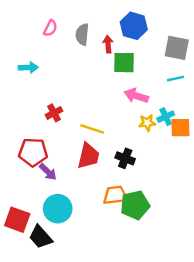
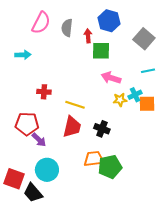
pink semicircle: (50, 28) -> (41, 23), size x1.6
gray square: (177, 48) -> (144, 39), turned 30
cyan line: (176, 79) -> (148, 71), moved
red cross: (54, 113) -> (44, 92), turned 32

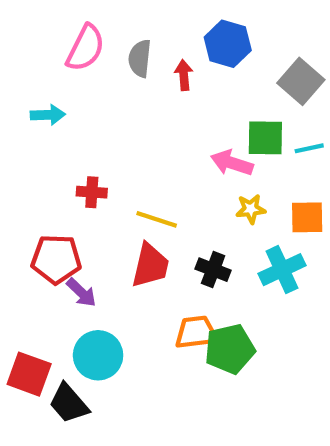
green square: (101, 51) -> (265, 138), moved
cyan cross: (135, 95) -> (282, 270), moved, size x1.5

